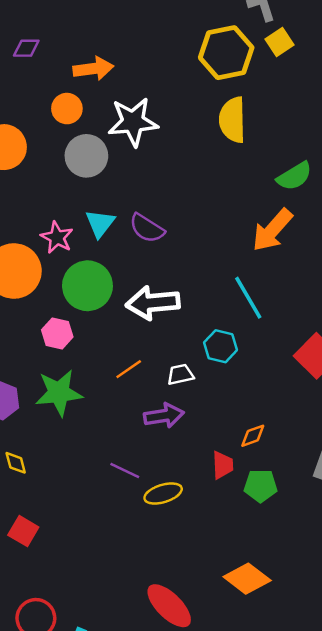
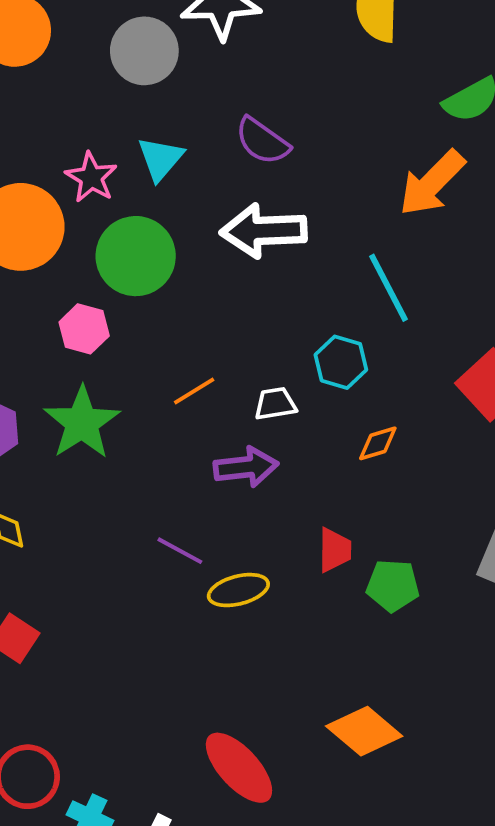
purple semicircle: (147, 228) -> (262, 141), moved
white arrow: (153, 303) -> (264, 231), moved
green star: (59, 393) -> (82, 423), turned -30
orange diamond: (253, 436) -> (378, 443), moved

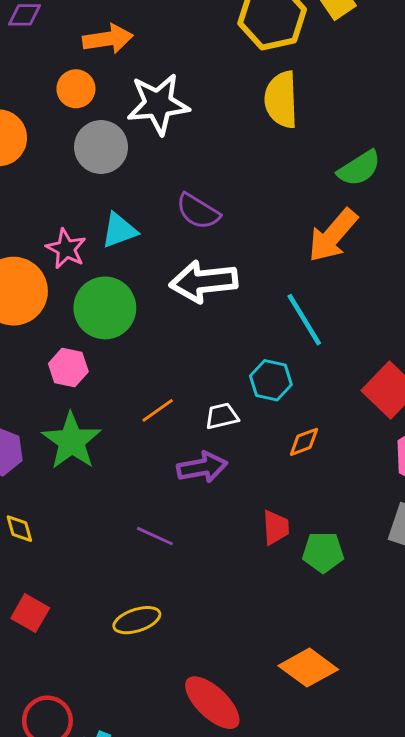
cyan triangle: (160, 159) -> (119, 230), turned 33
yellow ellipse: (238, 590) -> (137, 620), moved

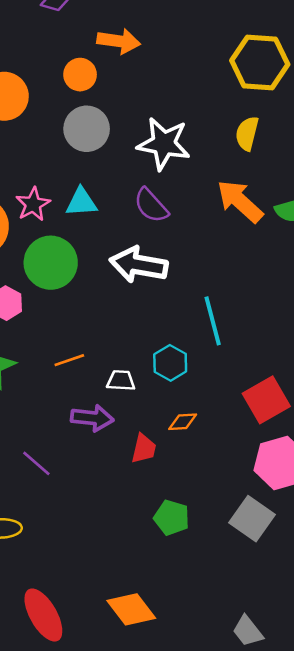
yellow semicircle: (281, 100) -> (247, 133), size x0.7
white star: (158, 104) -> (164, 144), moved
orange arrow: (333, 235) -> (240, 201), moved, turned 75
red trapezoid: (276, 527) -> (144, 449), moved

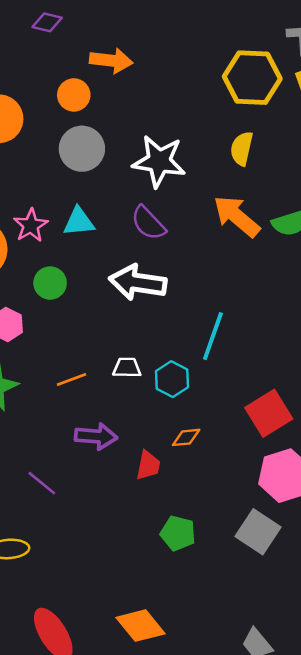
green circle: (51, 263) -> (50, 283), size x0.6
cyan line: (213, 321) -> (213, 336), turned 36
white trapezoid: (121, 381) -> (127, 368), moved

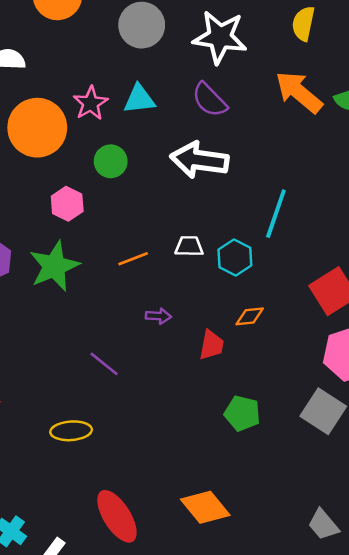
purple arrow: (96, 436) -> (159, 316), size x0.6

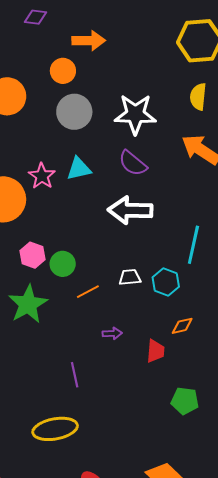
green circle: (111, 161) -> (63, 264), moved
purple line: (104, 364) -> (75, 375), turned 45
yellow ellipse: (71, 431) -> (55, 429), size x1.4

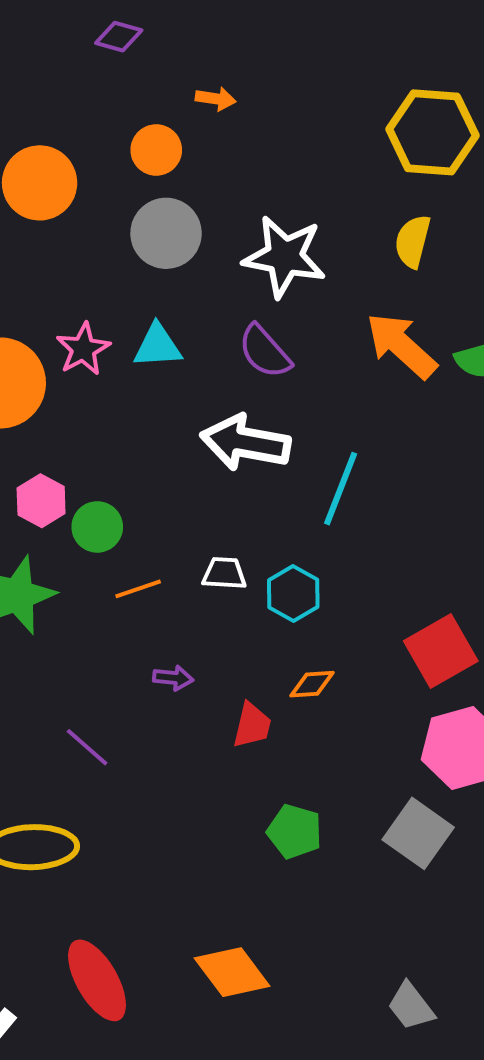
orange arrow: (89, 41) -> (216, 99), size x0.6
cyan line: (193, 245) -> (341, 489), moved
purple line: (75, 375) -> (87, 747), turned -45

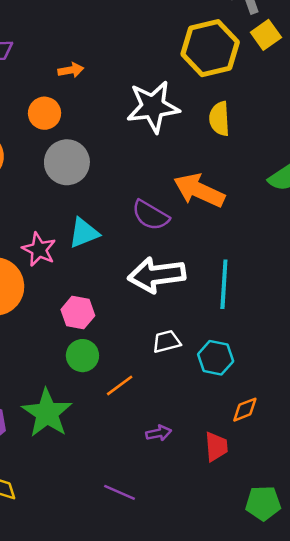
white star: (285, 257) -> (153, 107), moved
orange arrow: (401, 346) -> (199, 190), moved
pink hexagon: (41, 501) -> (78, 313), moved
white trapezoid: (224, 573) -> (166, 341), moved

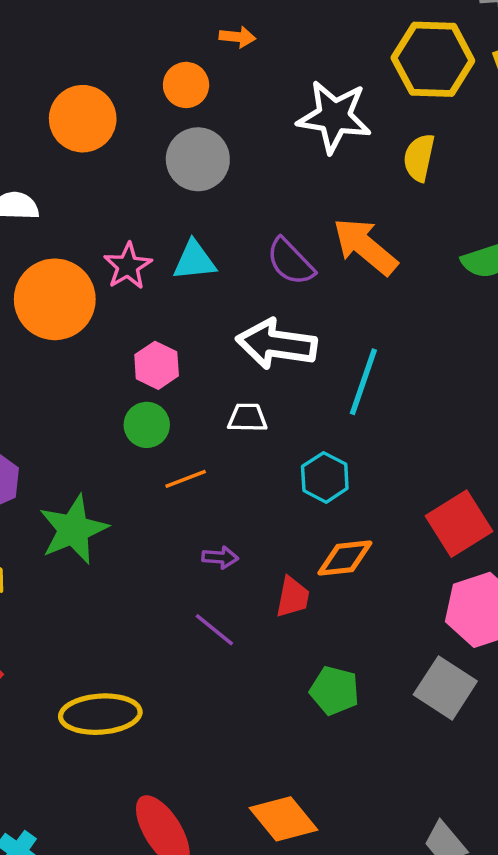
white trapezoid: (166, 341) -> (247, 418), moved
orange diamond: (245, 410) -> (345, 558), size x1.4
green star: (47, 413) -> (73, 529), moved
purple line: (120, 492) -> (214, 630), moved

